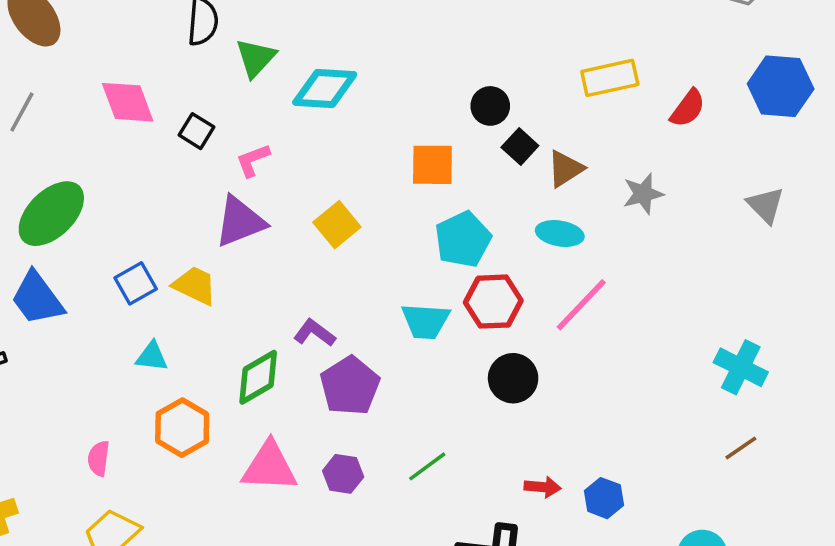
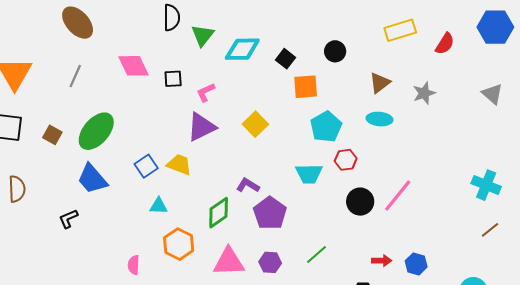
black square: (196, 131) -> (173, 79), turned -30
black square: (520, 147) -> (286, 59), moved
red hexagon: (493, 302) -> (346, 160), size x0.7
pink line: (581, 305) -> (398, 196), moved

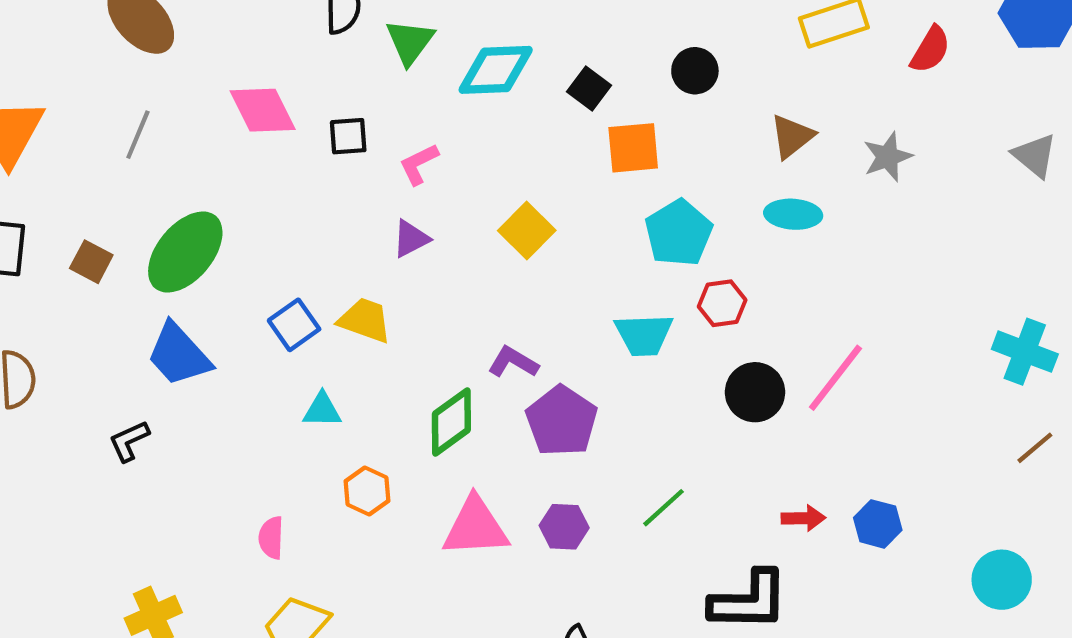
purple triangle: (201, 127) -> (411, 239), size x0.6
orange hexagon: (179, 244) -> (367, 491), size x0.7

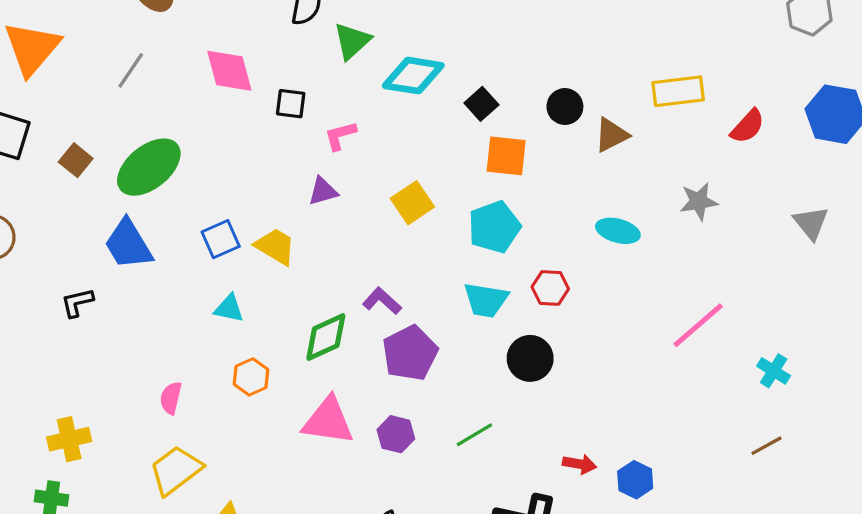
brown triangle: (792, 136) -> (611, 135), moved
cyan pentagon: (679, 233) -> (494, 227), moved
cyan cross: (1025, 352) -> (774, 371), size x0.7
pink line: (835, 378) -> (698, 325), moved
black circle: (755, 392) -> (530, 358), moved

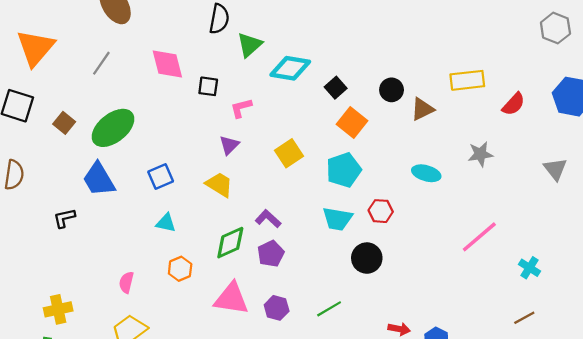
orange square: (506, 156) -> (352, 122), turned 32
purple triangle: (323, 191) -> (229, 145), turned -30
yellow trapezoid: (275, 246) -> (219, 185), moved
purple pentagon: (410, 353) -> (271, 254), moved, size x0.7

